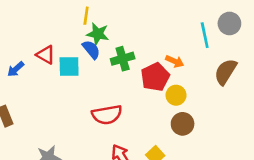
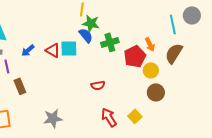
red triangle: (46, 55) -> (53, 50), moved
orange arrow: (175, 61) -> (150, 44), turned 40
brown semicircle: (226, 72) -> (174, 53), moved
red semicircle: (107, 115) -> (98, 85), size x0.6

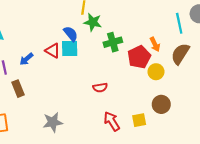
blue semicircle: (86, 35) -> (71, 34), moved
blue arrow: (28, 50) -> (26, 59), moved
brown circle: (156, 92) -> (161, 104), moved
yellow square: (135, 116) -> (139, 120), turned 32

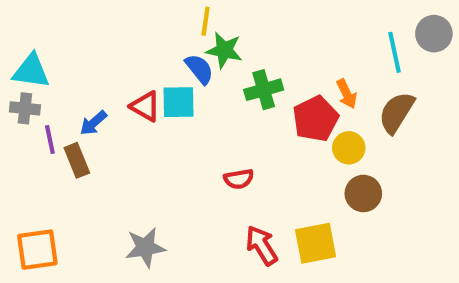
blue semicircle: (71, 34) -> (199, 69), moved
brown rectangle: (18, 89) -> (77, 160), moved
brown circle: (161, 104) -> (363, 193), moved
yellow square: (139, 120) -> (316, 243), size x1.5

